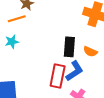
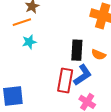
cyan star: (12, 42) -> (29, 42), moved

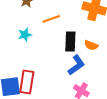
orange line: (22, 22) -> (51, 19), moved
red rectangle: (65, 81) -> (27, 82), moved

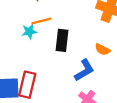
orange line: (51, 19) -> (41, 21), moved
black rectangle: (70, 42) -> (62, 40), moved

